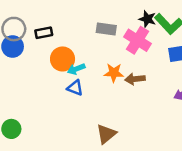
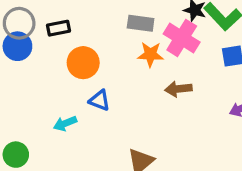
cyan arrow: (76, 69) -> (65, 123), moved
orange star: (114, 73) -> (150, 54), moved

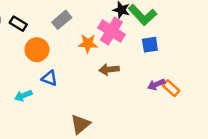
gray rectangle: (141, 23) -> (62, 20), moved, turned -48
black rectangle: (59, 28) -> (18, 24), turned 42

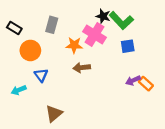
gray rectangle: (62, 20) -> (52, 25), turned -35
brown arrow: (109, 70) -> (82, 68), moved
blue triangle: (49, 78) -> (41, 75), turned 32
brown triangle: (80, 124) -> (54, 114), moved

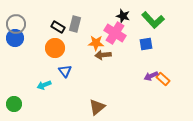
green L-shape: (121, 21) -> (153, 20), moved
black rectangle: (14, 28) -> (58, 27), moved
brown arrow: (82, 68) -> (103, 55), moved
brown triangle: (54, 114) -> (97, 107), moved

